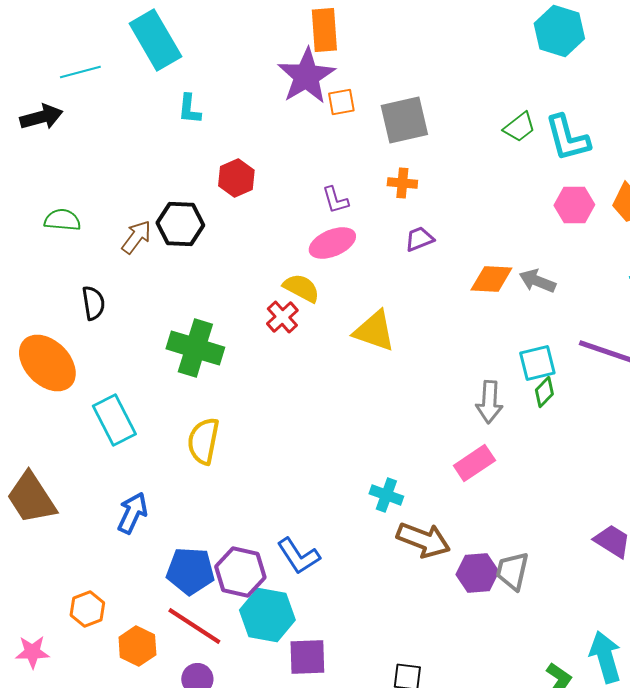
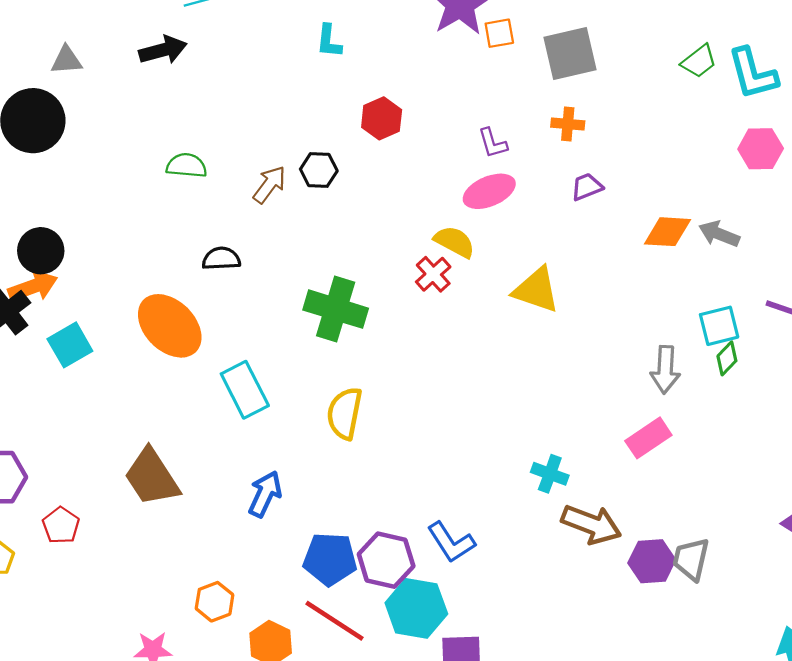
black hexagon: (180, 224) -> (319, 170), size x0.7
black semicircle: (93, 303) -> (221, 259), turned -84

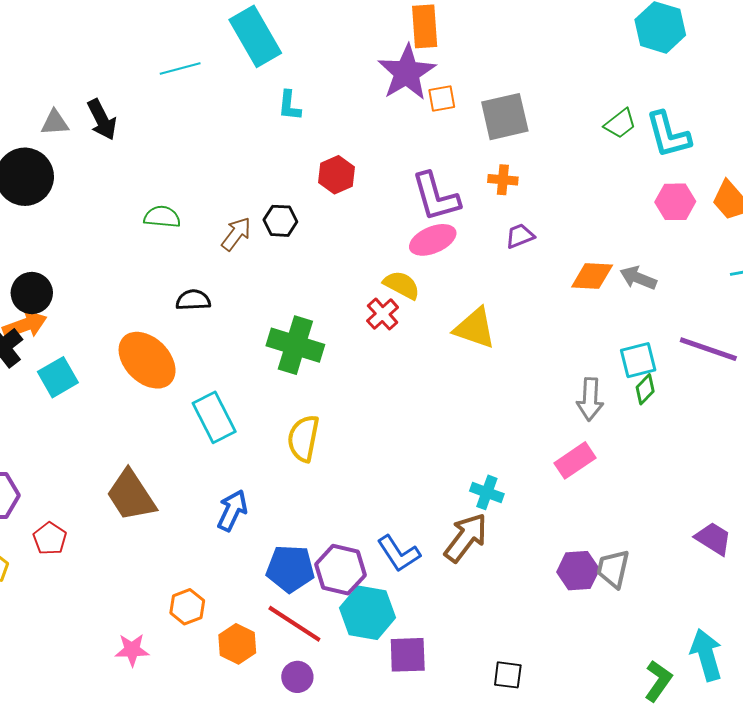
black arrow: (163, 50) -> (102, 120), moved, turned 78
purple L-shape: (493, 143) -> (436, 197), size x1.8
brown arrow: (591, 524) -> (466, 538), moved, turned -74

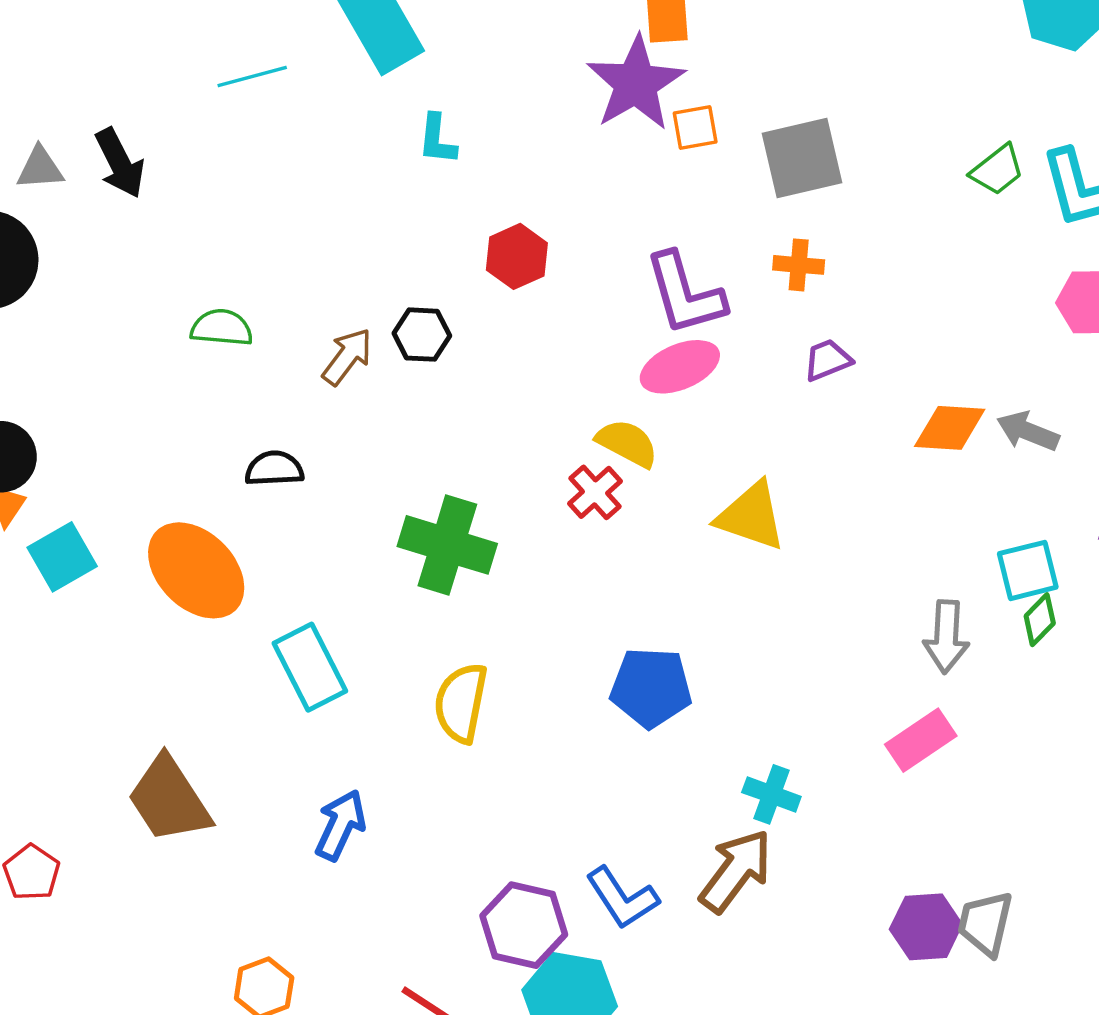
cyan square: (58, 377) -> (62, 557), moved
blue pentagon: (290, 569) -> (651, 688), moved

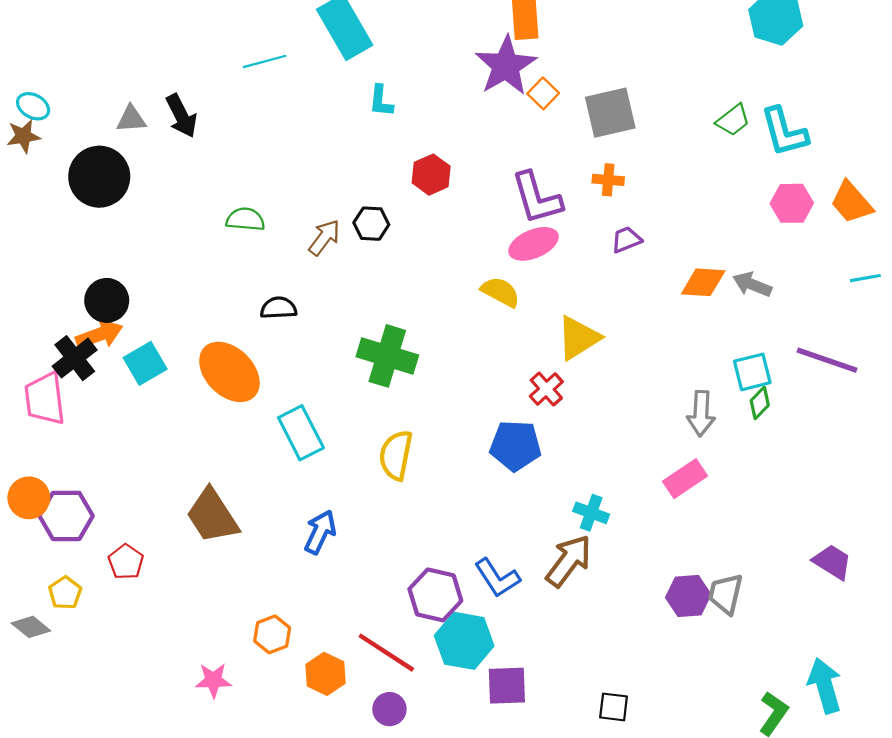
orange square: (695, 127) -> (543, 93), turned -36
red cross: (595, 492) -> (546, 389), moved
yellow triangle: (751, 516) -> (578, 338), turned -51

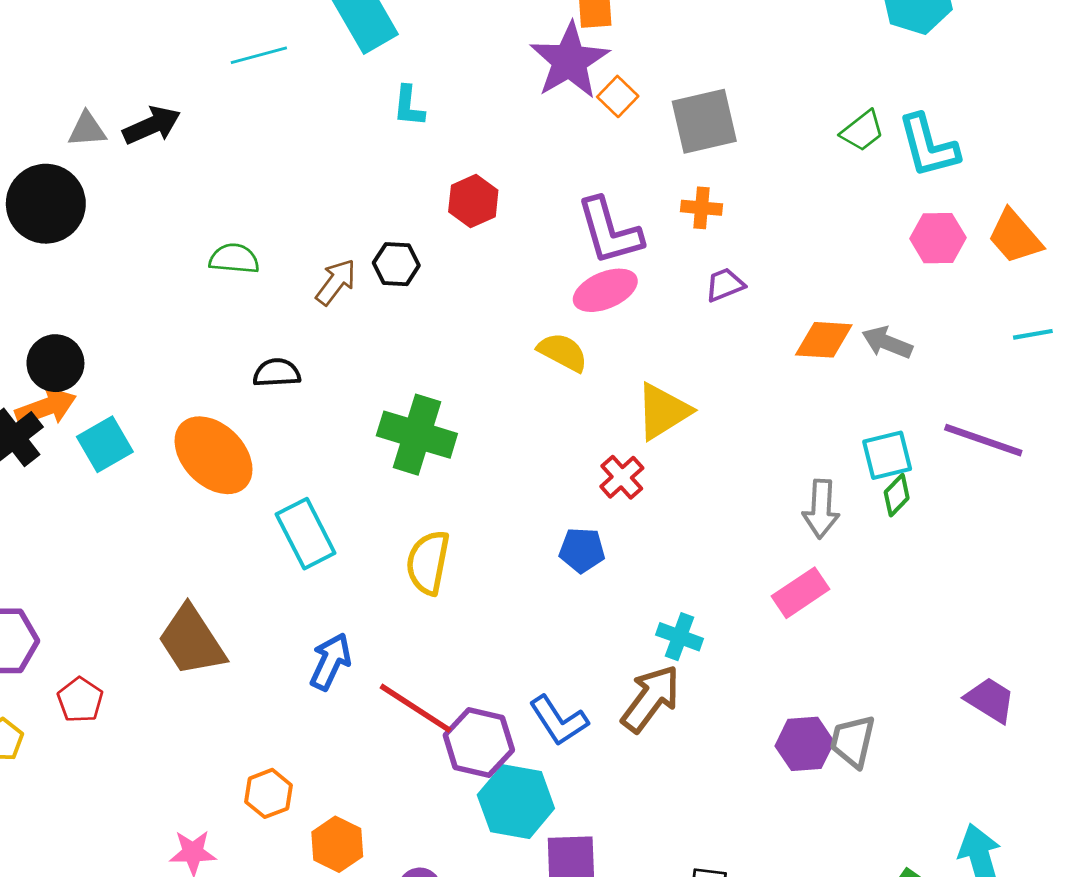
black arrow: (181, 116) -> (152, 125), turned -87
blue pentagon: (515, 446) -> (582, 550), size x0.7
red line: (386, 653) -> (416, 708), moved

